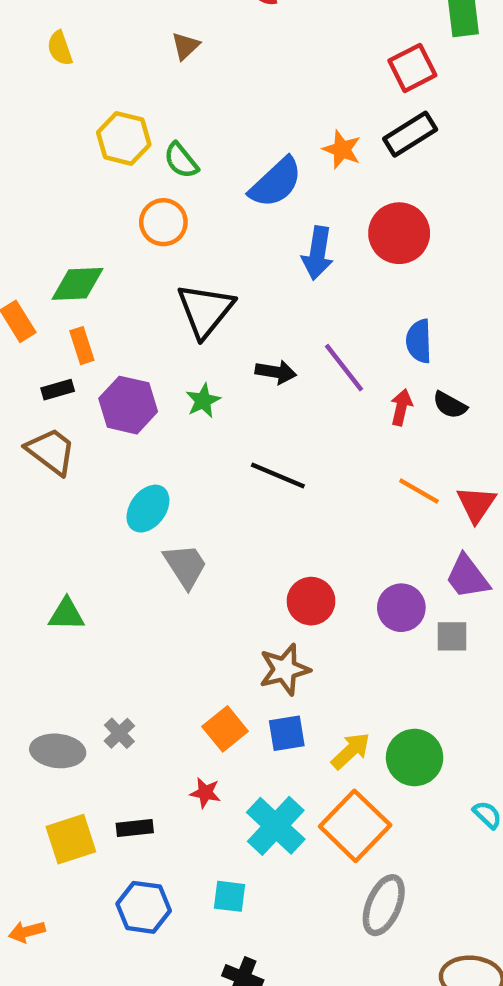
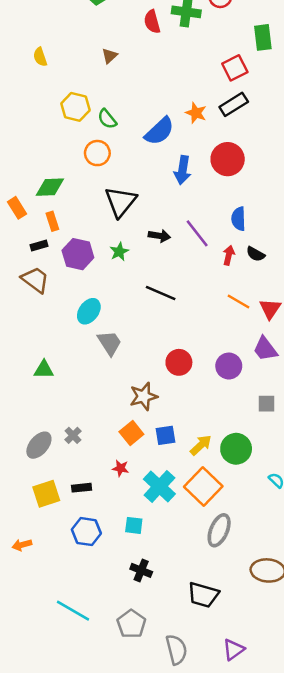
gray square: (452, 636) -> (267, 404), moved
brown star: (285, 669) -> (144, 396), moved
gray ellipse: (58, 751) -> (39, 445), turned -56

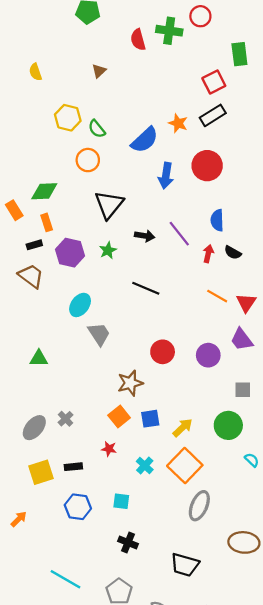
green circle: (236, 449) -> (228, 425), moved
cyan cross: (159, 486) -> (145, 466), size x0.6
orange arrow: (22, 545) -> (19, 519), turned 150

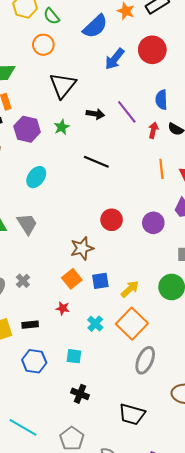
blue arrow: (166, 176) -> (115, 59), turned 30
orange line: (217, 296) -> (161, 169), turned 54
gray trapezoid: (99, 334) -> (27, 224), moved

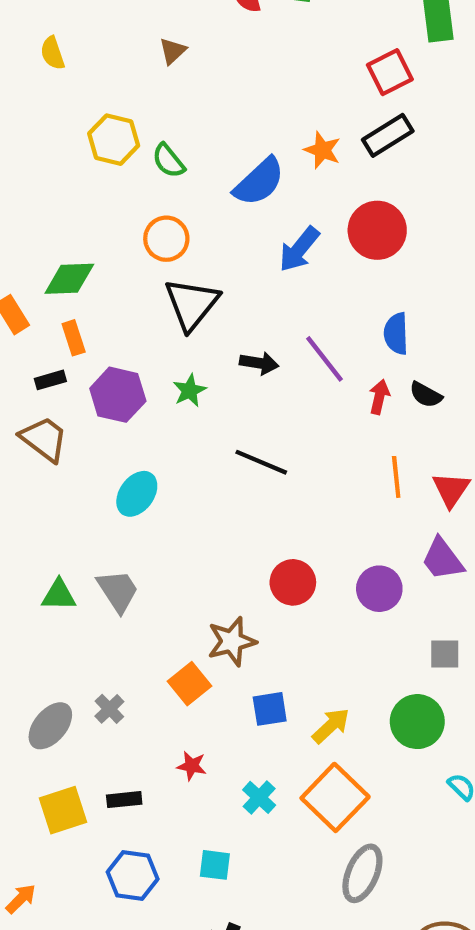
orange circle: (43, 45) -> (166, 239), moved
orange square: (72, 279) -> (190, 684), moved

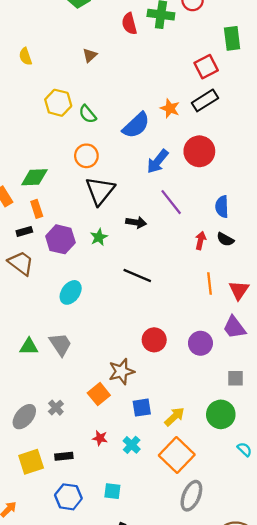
blue semicircle: (396, 334) -> (222, 207), moved
purple line: (324, 359) -> (171, 202), moved
cyan cross: (259, 797) -> (132, 445), moved

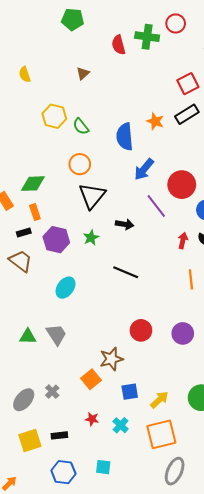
blue semicircle: (136, 125) -> (125, 137), turned 128
red circle: (199, 151) -> (182, 185), moved
orange square: (177, 455) -> (161, 434), turned 32

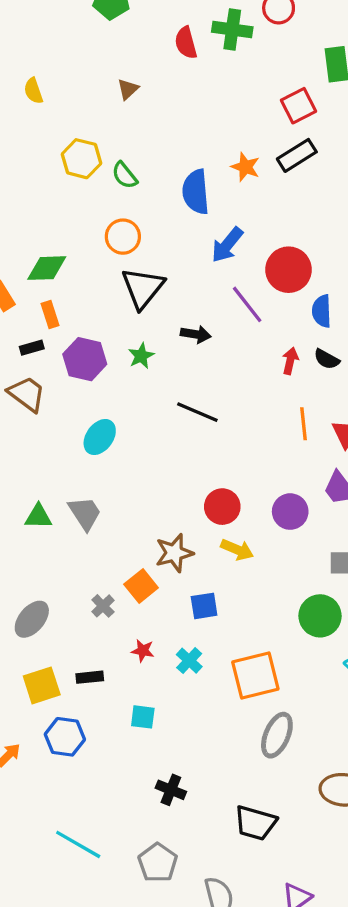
gray cross: (52, 392) -> (103, 606), moved
yellow arrow: (159, 400) -> (237, 550), moved, turned 66
cyan square: (103, 467) -> (143, 717), moved
blue hexagon: (63, 472) -> (65, 737), moved

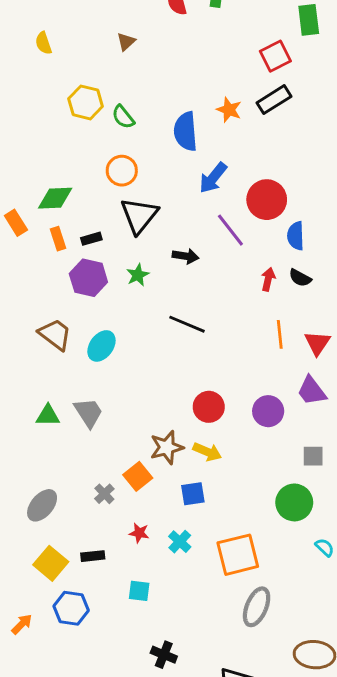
black rectangle: (32, 348) -> (91, 239), moved
brown trapezoid: (27, 394) -> (55, 334), moved
yellow arrow: (237, 550) -> (207, 452), moved
yellow square: (42, 685) -> (51, 563), turned -32

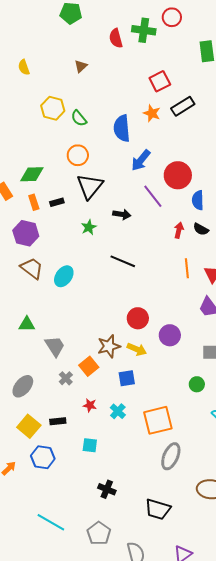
red square: (275, 56) -> (160, 81), moved
purple hexagon: (88, 278) -> (26, 233), moved
purple circle: (268, 411) -> (170, 335), moved
gray trapezoid: (88, 413) -> (55, 346), moved
green circle: (294, 502) -> (197, 384), size x0.6

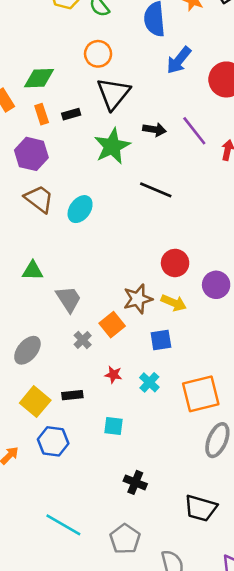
purple line: (153, 196) -> (194, 131), moved
green star: (89, 227) -> (112, 146), size x1.8

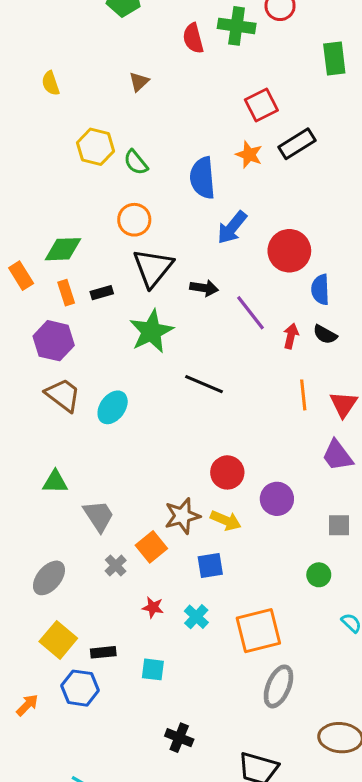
black arrow: (154, 130) -> (204, 288), moved
black rectangle: (72, 395) -> (103, 652), moved

